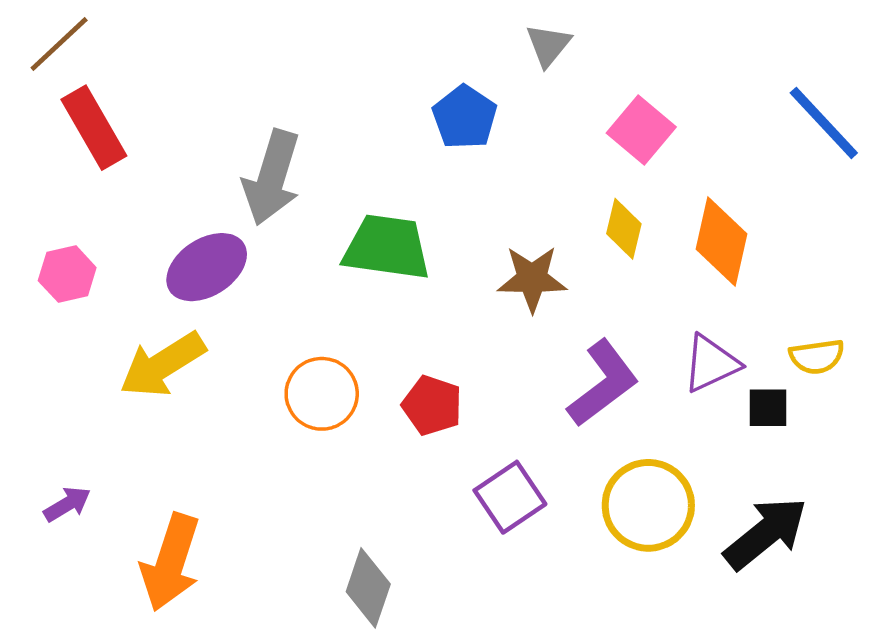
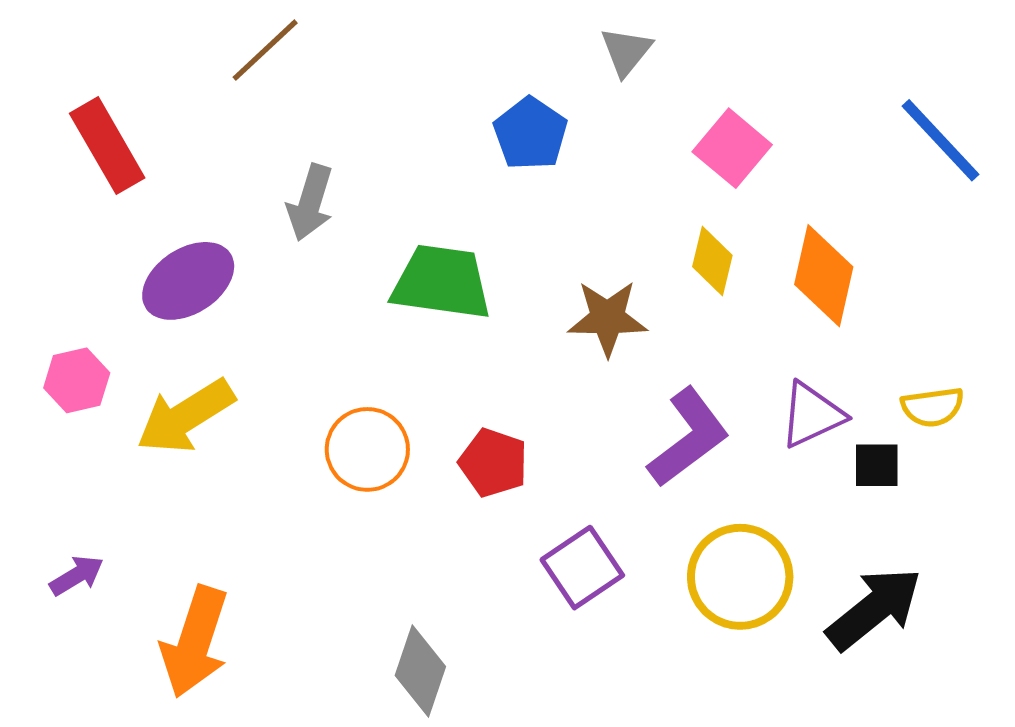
brown line: (59, 44) -> (265, 50), moved
gray arrow: (272, 178) -> (310, 203), size x0.7
purple ellipse: (207, 267) -> (188, 281), moved
pink hexagon: (67, 274) -> (77, 380), moved

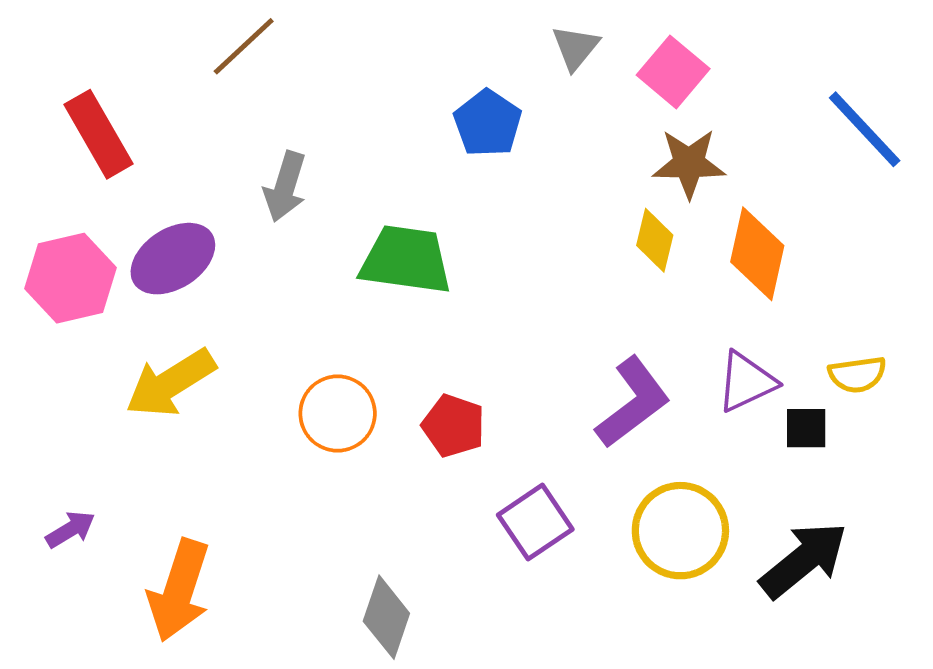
pink square: (732, 148) -> (673, 72), moved
brown star: (607, 318) -> (689, 163), moved
pink hexagon: (77, 380) -> (70, 278), moved, size x1.5

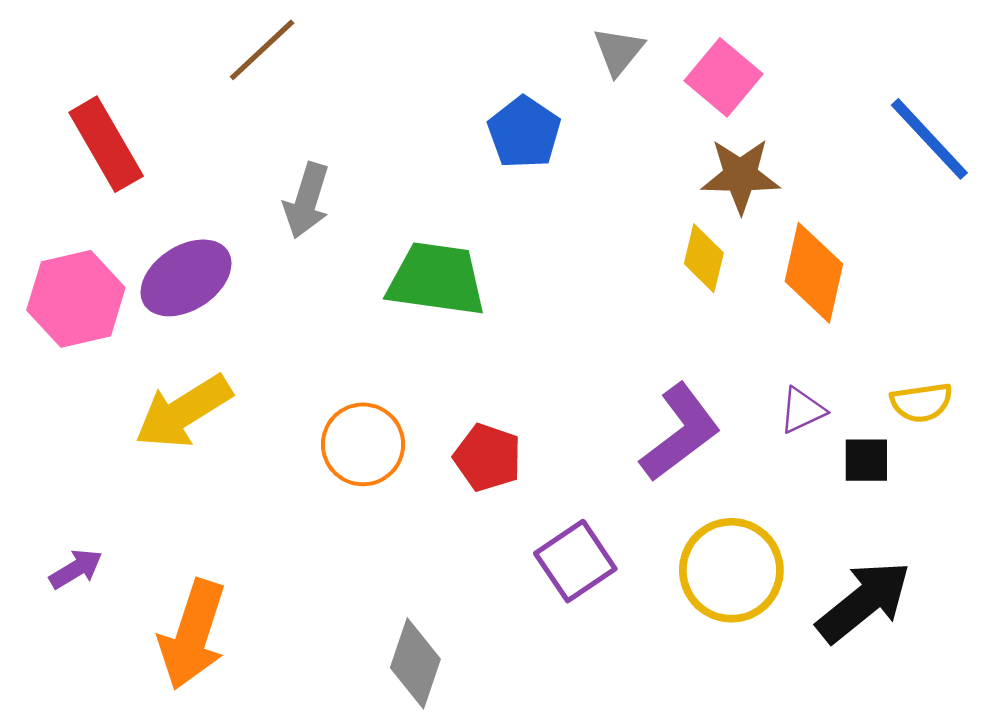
purple triangle: (746, 382) -> (802, 410), size x0.7

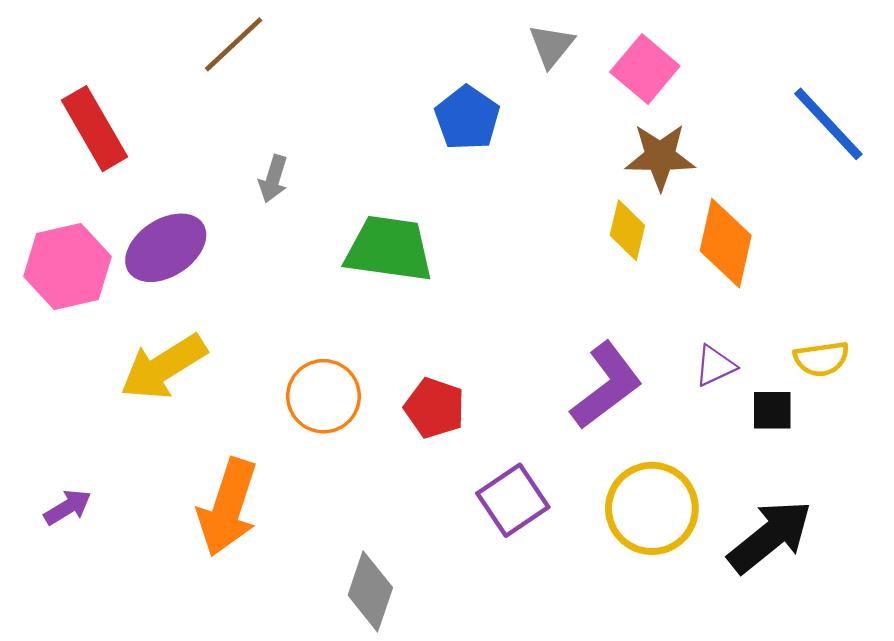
gray arrow: (307, 201) -> (273, 179), size x0.7
orange arrow: (193, 634) -> (228, 507), moved

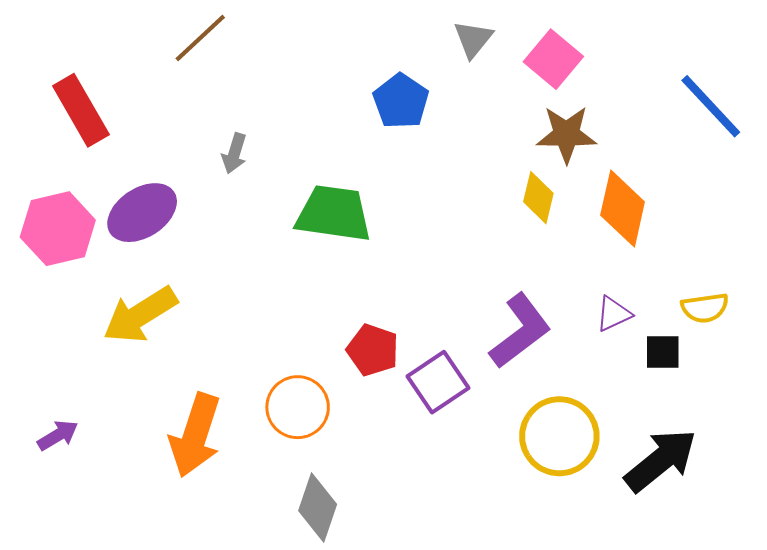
orange circle: (324, 396) -> (298, 407), moved
purple square: (513, 500) -> (438, 382), moved

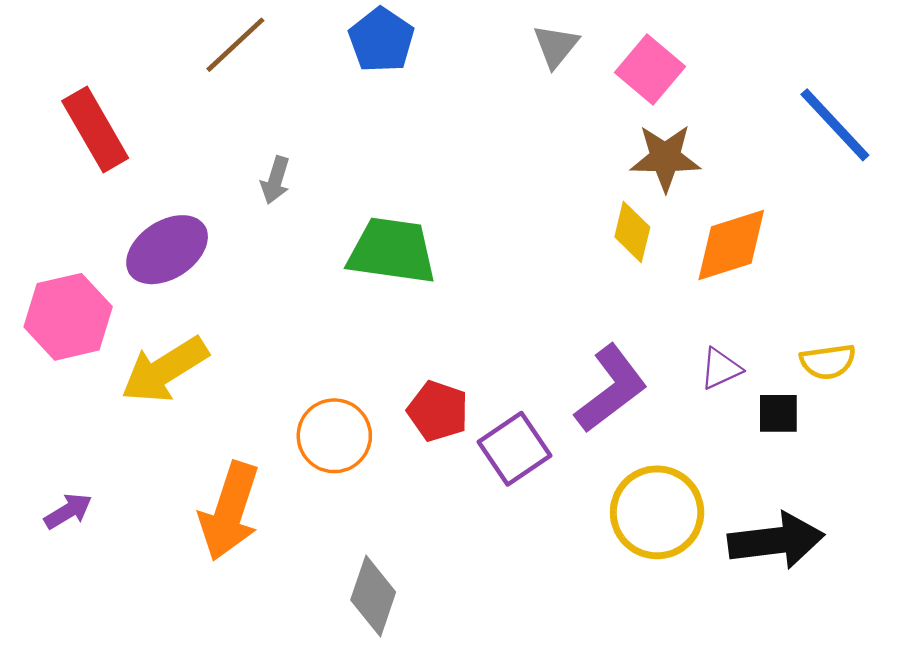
blue pentagon: (401, 101) -> (381, 40), moved
orange diamond: (623, 209) -> (731, 245), turned 60
pink hexagon: (58, 229) -> (68, 317), moved
orange circle: (298, 407) -> (334, 436), moved
black arrow: (661, 460) -> (776, 541), turned 32

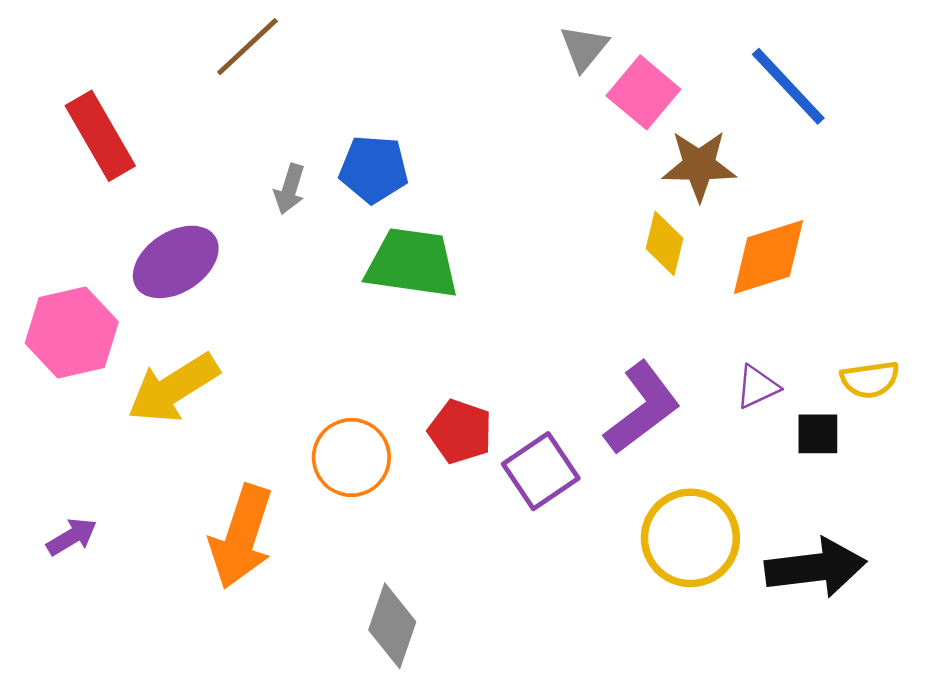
blue pentagon: (381, 40) -> (374, 169), moved, turned -30
pink square: (650, 69) -> (643, 92), moved
blue line: (835, 125) -> (788, 86), moved

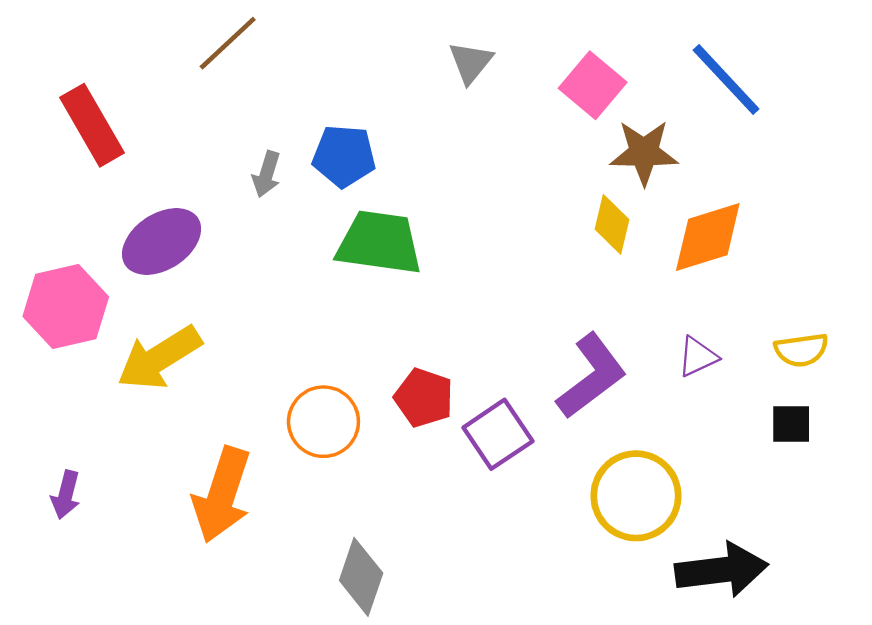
gray triangle: (584, 48) -> (471, 62), moved
black square: (818, 434) -> (791, 424), moved
purple arrow: (72, 537) -> (66, 495), turned 135
black arrow: (815, 568) -> (722, 570), moved

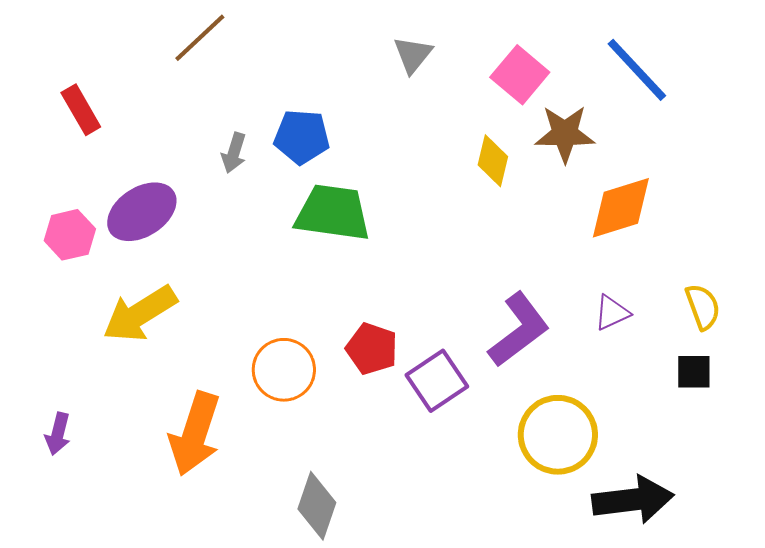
red rectangle: (92, 125) -> (81, 110), size x0.7
yellow diamond: (612, 224) -> (493, 161), moved
pink hexagon: (66, 307) -> (70, 235), moved, size x0.7
yellow semicircle: (801, 350) -> (703, 307), turned -102

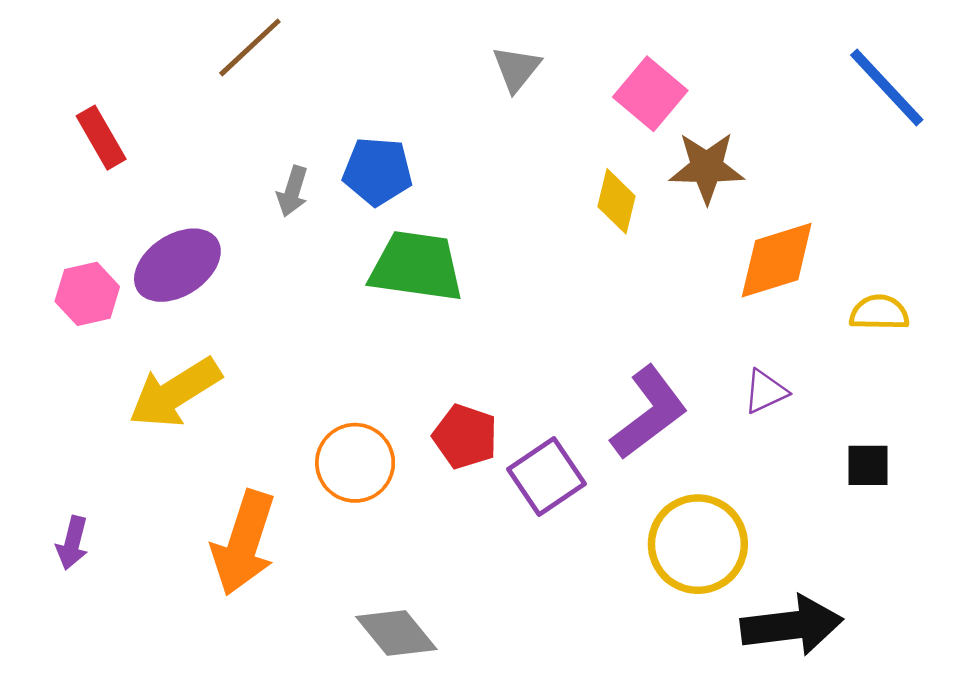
blue line: (637, 70) -> (887, 87), moved
yellow semicircle: (703, 307) -> (879, 313), moved, turned -69
gray diamond: (317, 506) -> (396, 633), turned -58

